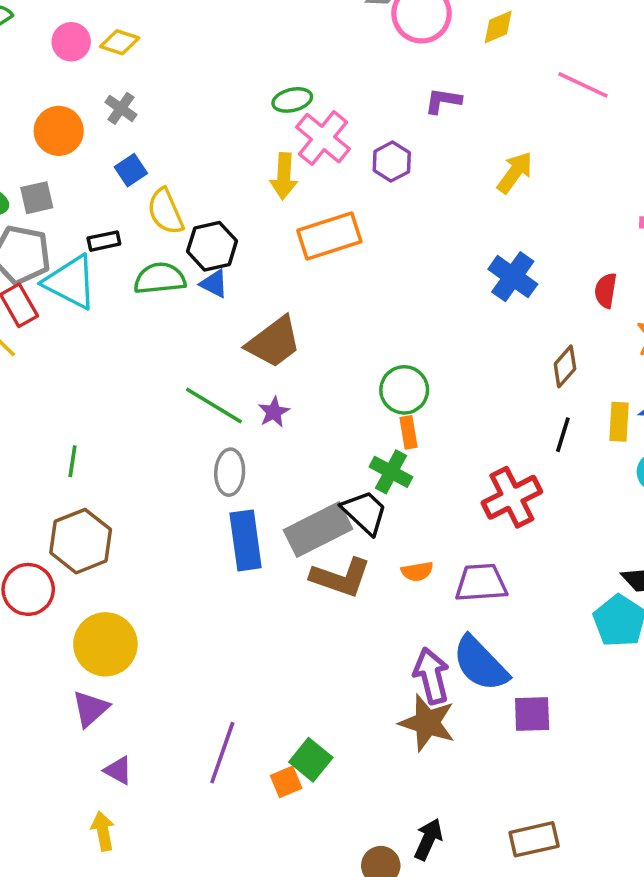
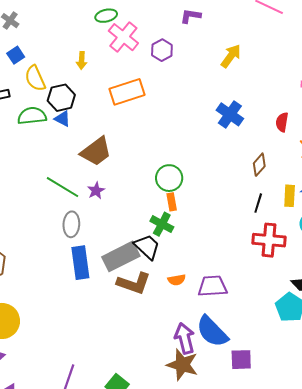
yellow arrow: (284, 176) -> (82, 60), moved, size x0.7
red cross: (512, 497) -> (269, 240), moved, turned 32

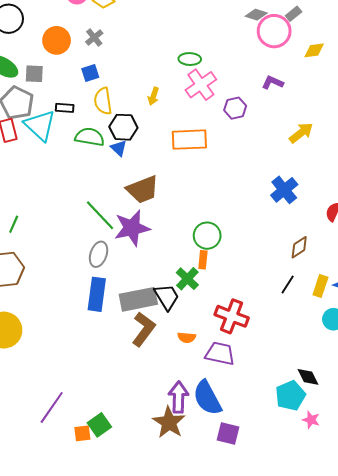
purple star: (96, 191) -> (132, 228), size x2.0
red cross: (269, 240) -> (232, 316), moved
brown L-shape: (134, 283) -> (144, 329), turned -88

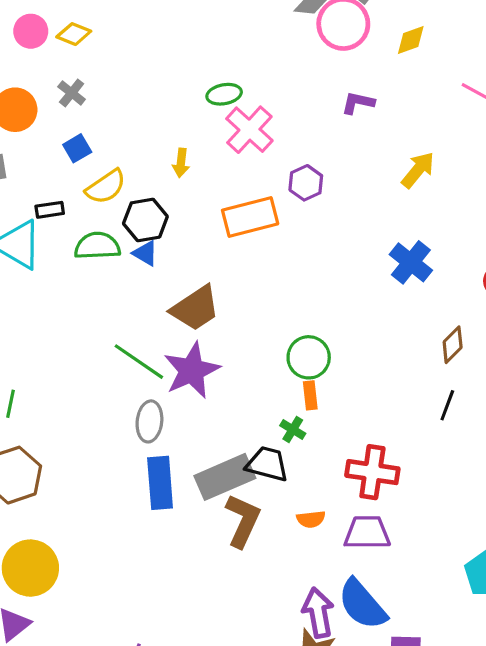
yellow semicircle: (103, 101) -> (106, 187), turned -104
purple hexagon: (235, 108) -> (306, 183), moved
green cross: (187, 279) -> (293, 430), size x0.7
black trapezoid: (167, 297) -> (267, 464), turned -32

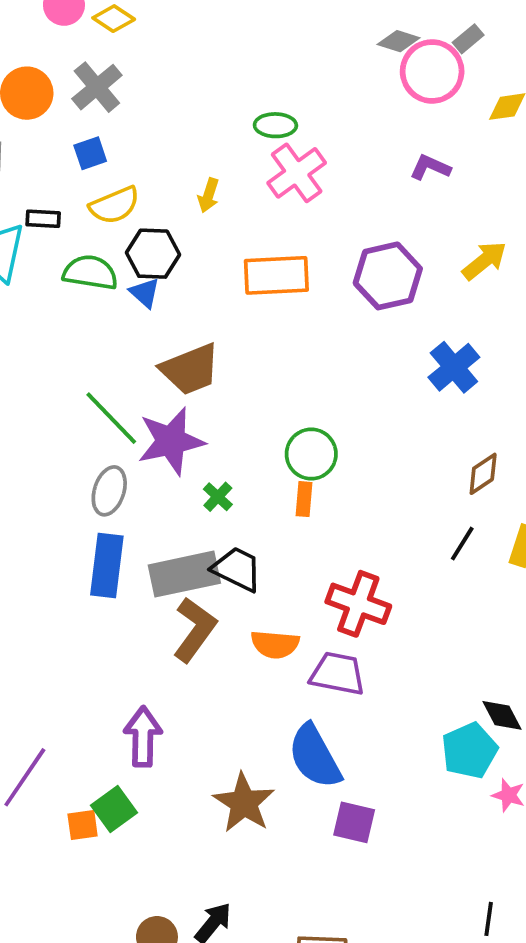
gray cross: (72, 93) -> (97, 87), size x1.5
purple hexagon: (306, 183) -> (388, 276), moved, size x1.6
green cross: (293, 430) -> (218, 497), moved
orange semicircle: (311, 519) -> (275, 644), size x1.4
purple arrow: (318, 613) -> (143, 737), moved

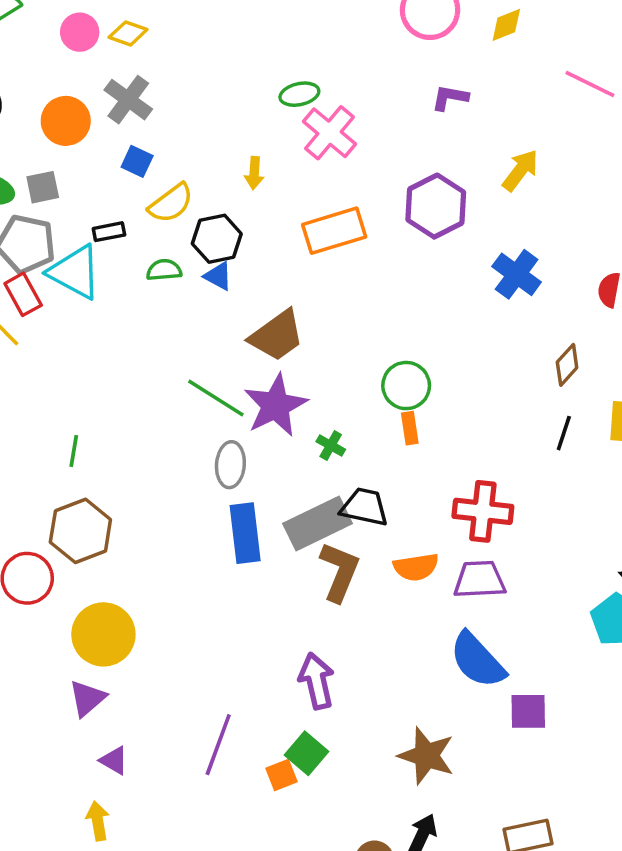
blue square: (90, 153) -> (137, 161), turned -32
green semicircle: (90, 272) -> (164, 270), size x0.7
brown star: (244, 803) -> (426, 756), moved

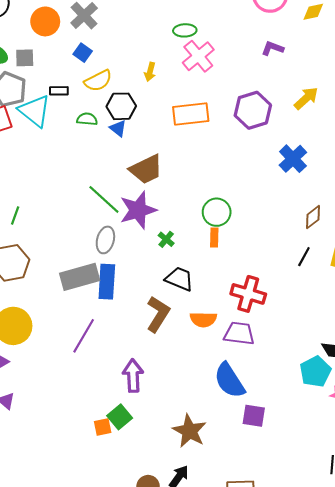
gray rectangle: (318, 523) -> (80, 277), moved
purple line: (218, 745) -> (84, 336), moved

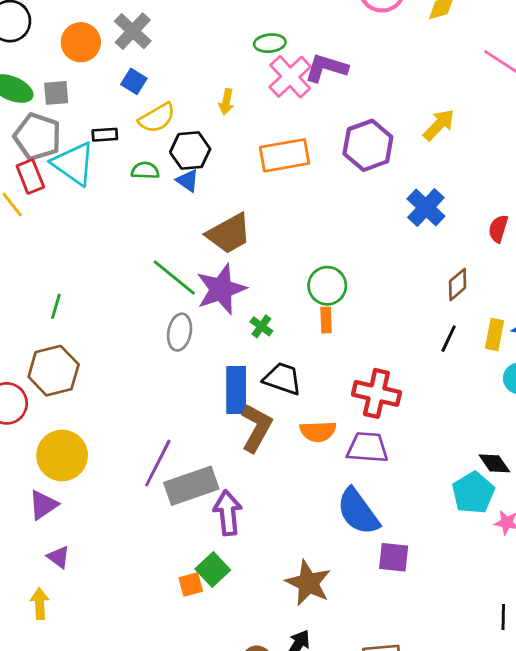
purple L-shape: (273, 48) -> (326, 68), moved, size x1.4
gray rectangle: (80, 277) -> (191, 486), moved
blue rectangle: (107, 282) -> (236, 390), moved

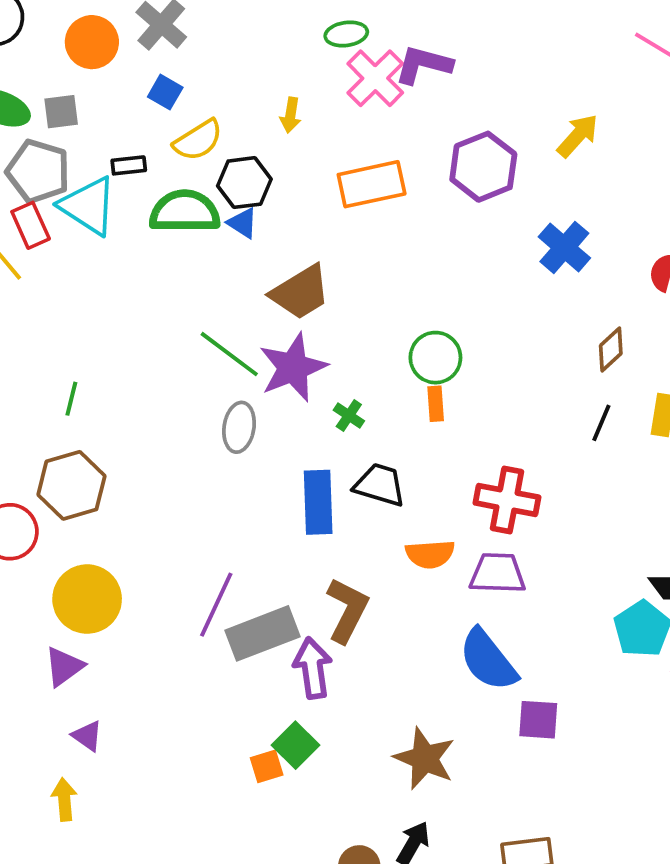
green semicircle: (145, 170) -> (185, 212), size x1.8
brown L-shape: (256, 428) -> (347, 610), moved

